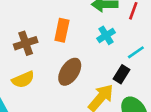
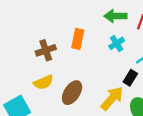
brown ellipse: (70, 72) -> (72, 93), moved

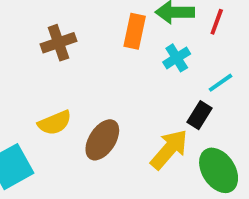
orange rectangle: (78, 39) -> (135, 31), moved
brown cross: (46, 50) -> (58, 43), moved

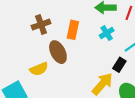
orange rectangle: (135, 31) -> (73, 30), moved
brown ellipse: (102, 140) -> (58, 52), moved, turned -60

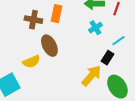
brown cross: (41, 25) -> (33, 20), turned 30
orange rectangle: (73, 30) -> (56, 14), moved

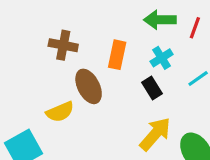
orange rectangle: (56, 14) -> (117, 55), moved
black rectangle: (107, 58) -> (152, 88), moved, turned -64

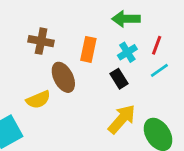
red line: (195, 28) -> (157, 45), moved

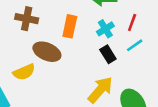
brown ellipse: (63, 77) -> (47, 52), turned -40
black rectangle: (119, 79) -> (108, 54), moved

